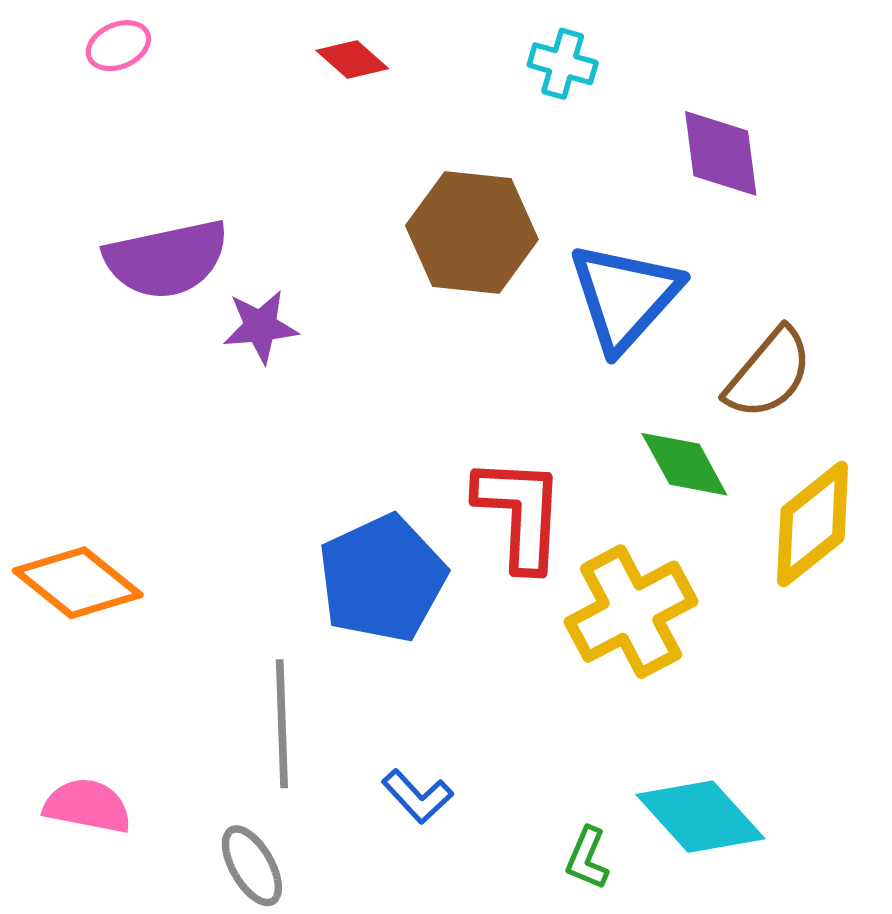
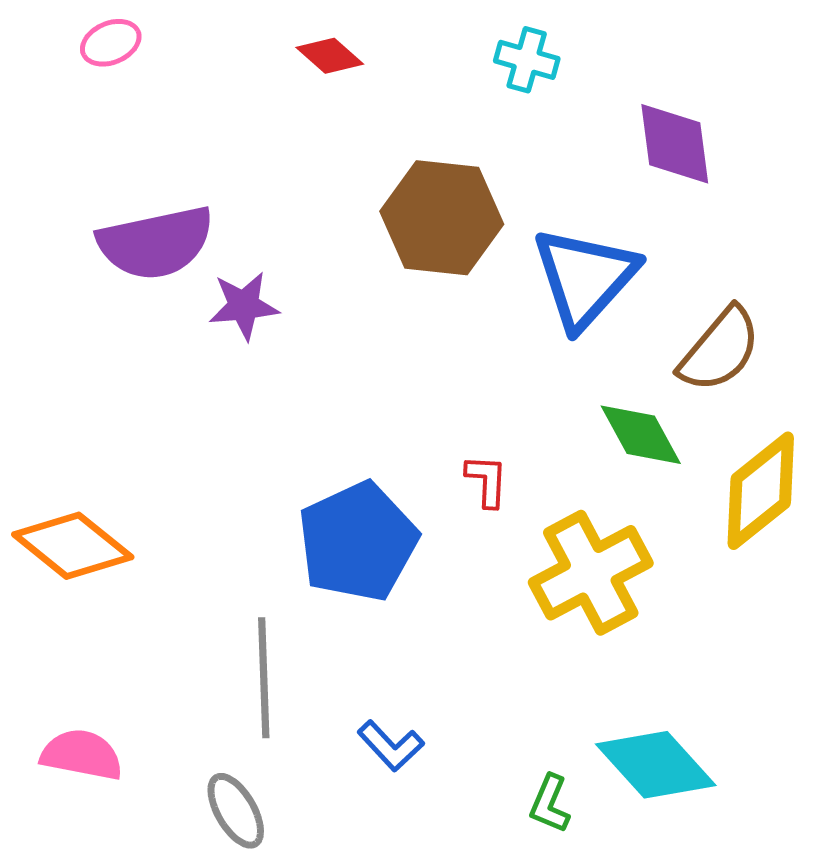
red L-shape: (520, 513) -> (487, 481), size x0.5

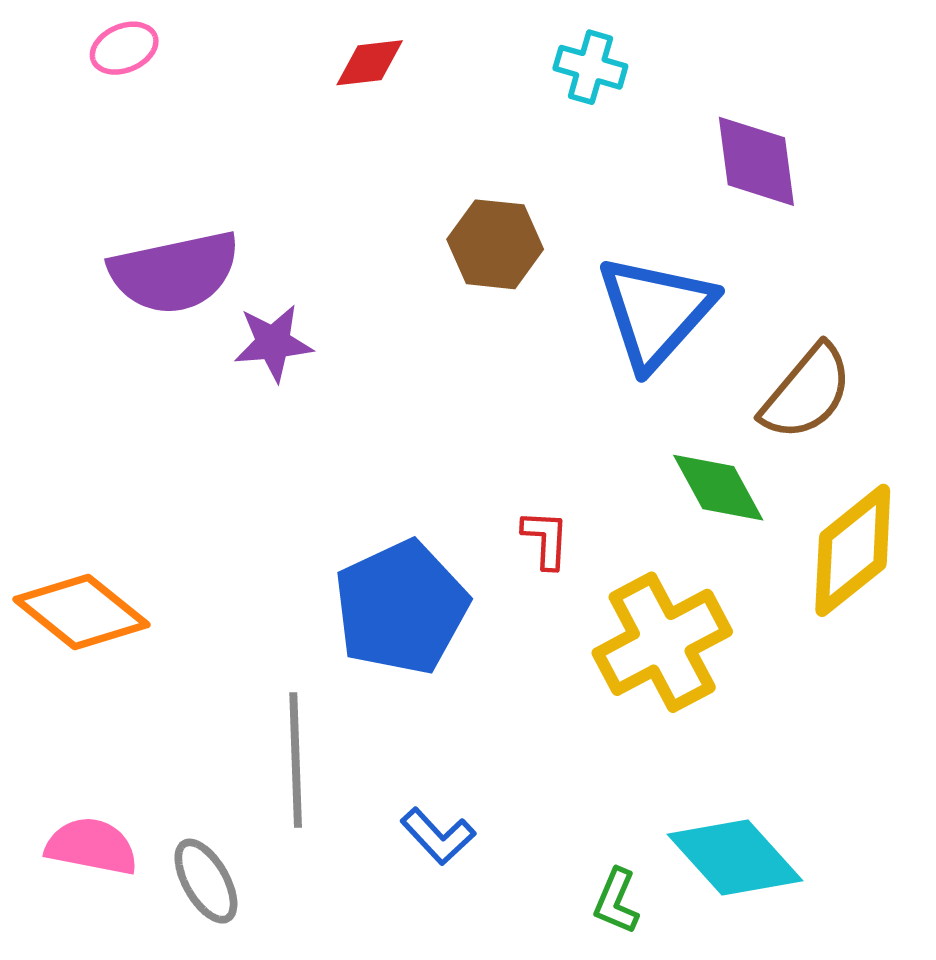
red diamond: (330, 56) -> (370, 63), turned -48
brown hexagon: (442, 218) -> (495, 244), size x0.7
gray ellipse: (236, 811) -> (206, 881), moved

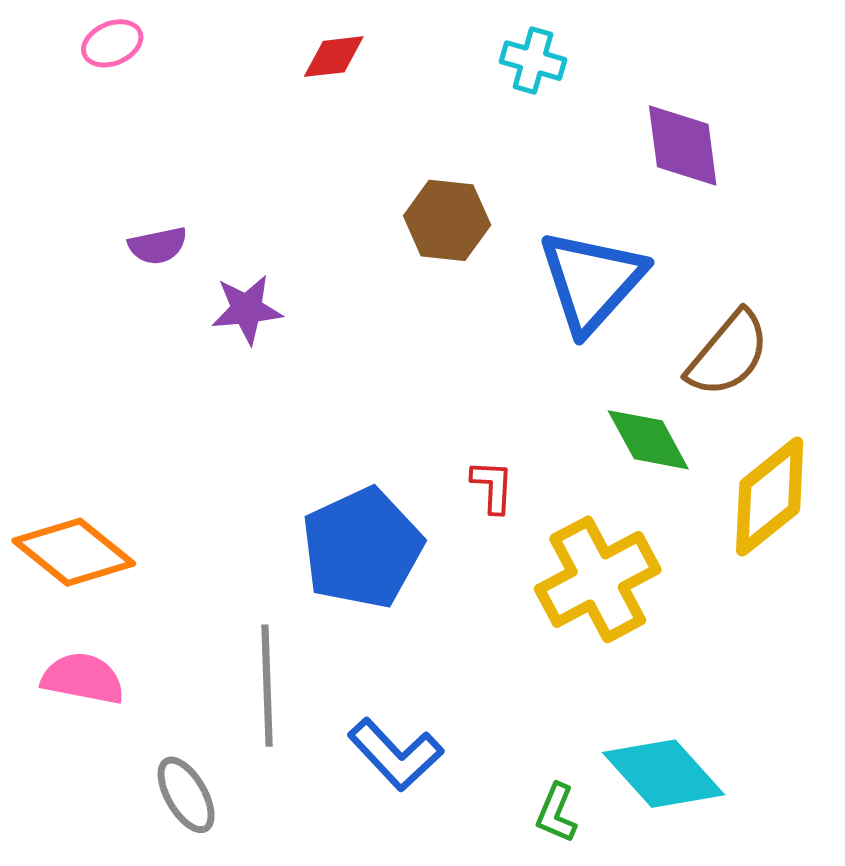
purple semicircle: (175, 272) -> (158, 246), size x0.5
blue L-shape: (438, 836) -> (395, 754), size x1.4
pink semicircle: (92, 846) -> (83, 679), moved

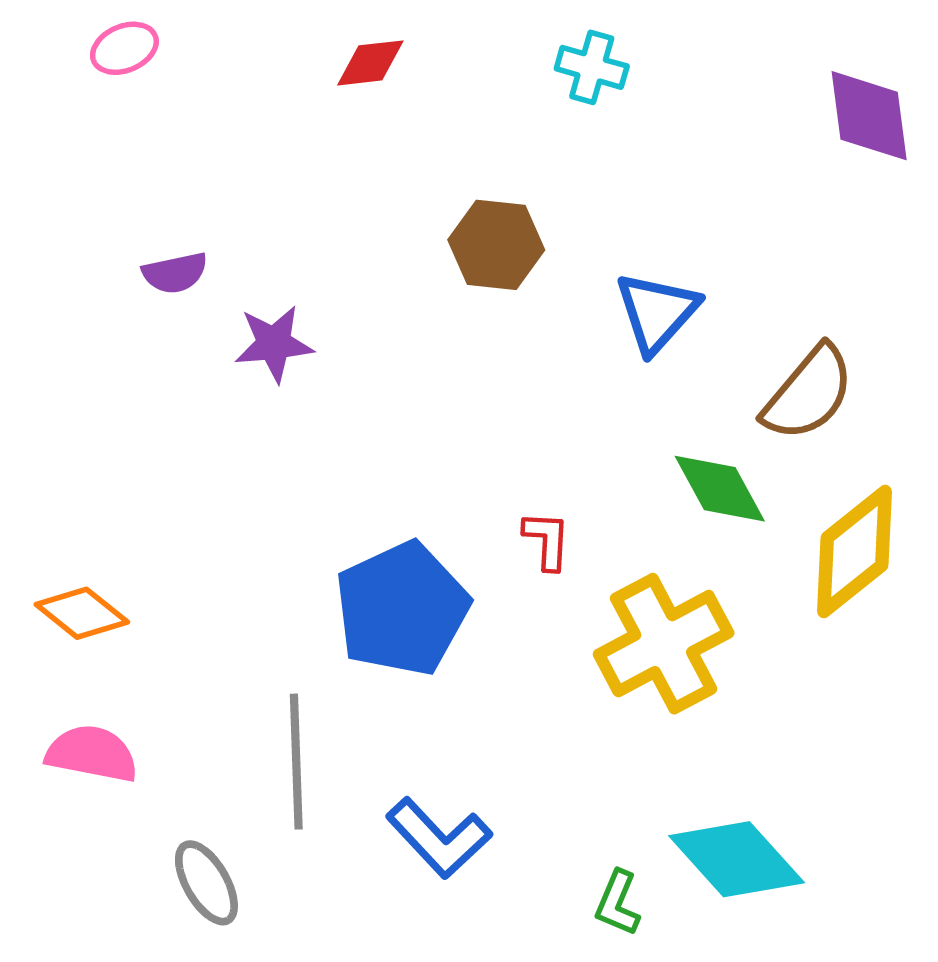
purple diamond: (683, 146) -> (869, 116), moved
blue triangle: (592, 281) -> (657, 312), size x0.7
orange diamond: (74, 552) -> (82, 613), size x0.7

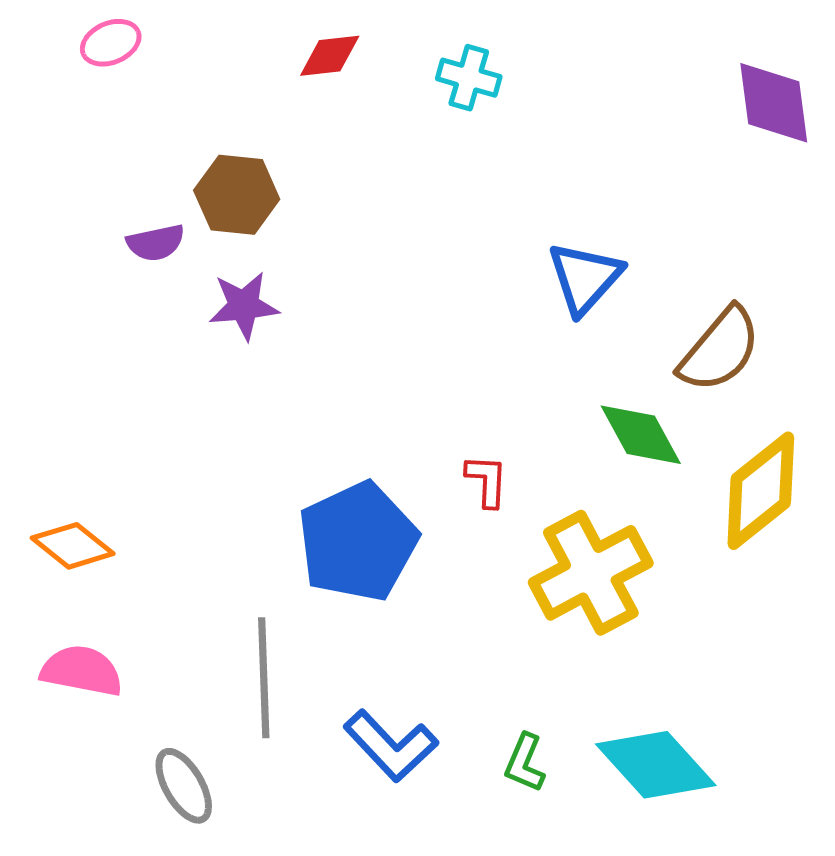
cyan cross: (592, 67) -> (469, 78), moved
brown hexagon: (496, 245) -> (237, 195), moved
green L-shape: (618, 903) -> (525, 763), moved

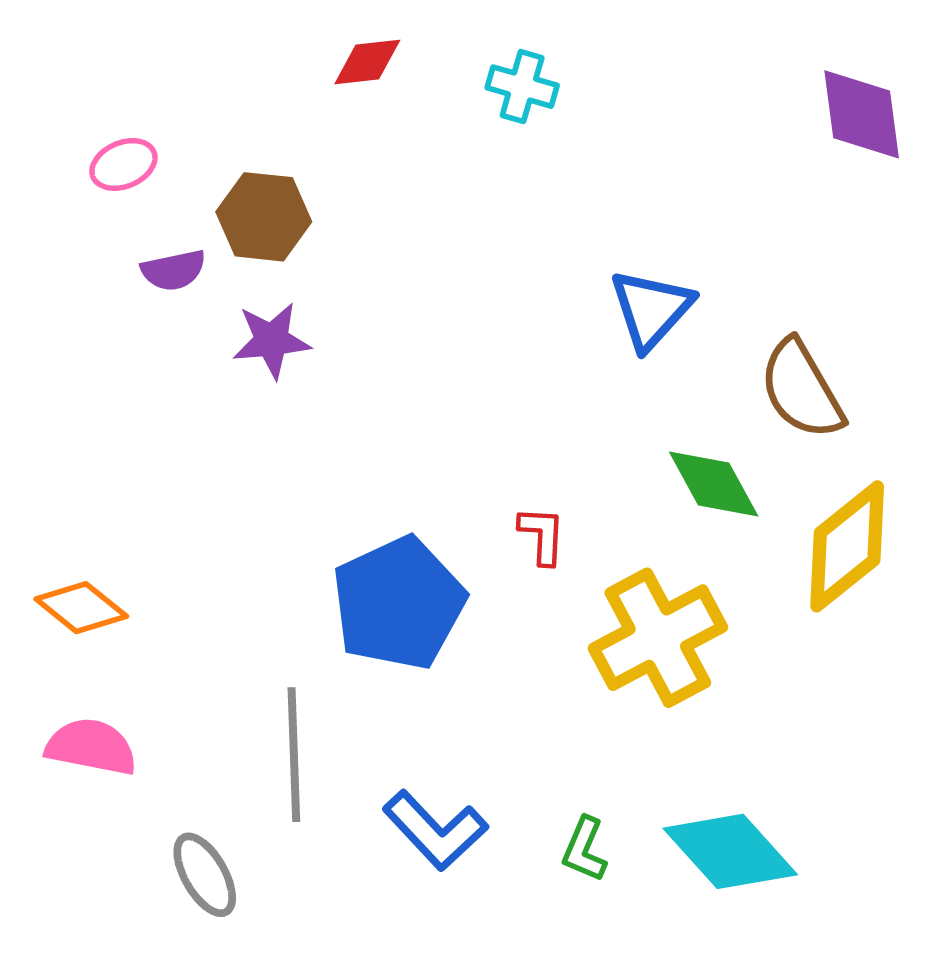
pink ellipse: (111, 43) -> (123, 164), moved
brown semicircle: (720, 350) -> (802, 389), turned 110

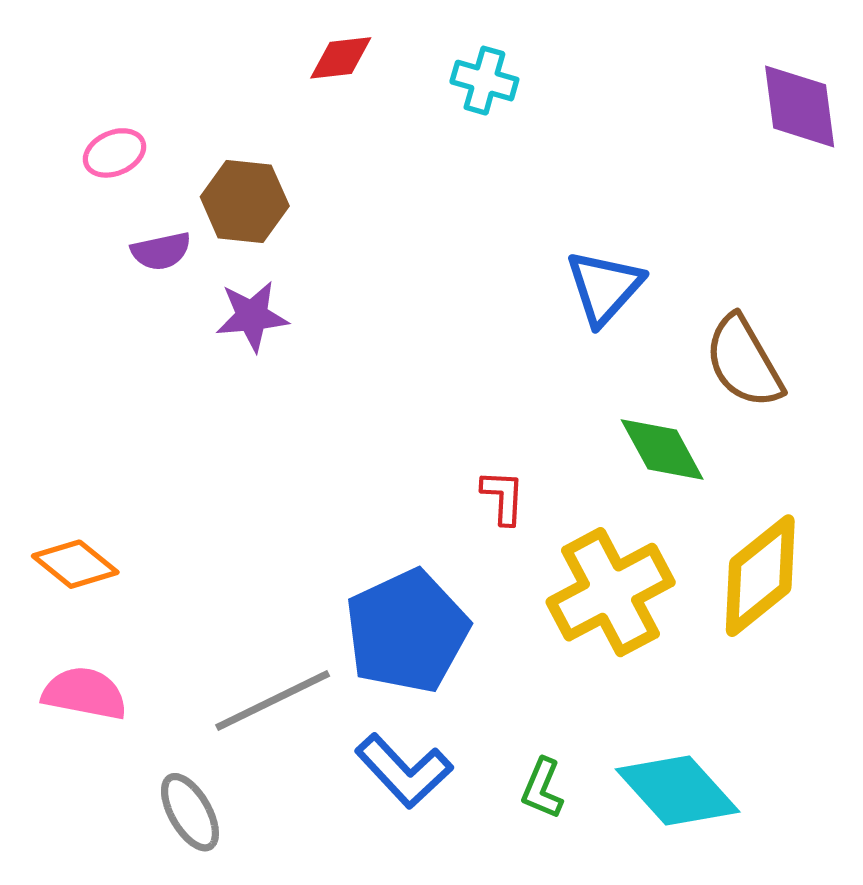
yellow diamond: (847, 546) -> (760, 576), moved
blue pentagon: (398, 603) -> (407, 631), moved
gray line: (294, 755) -> (273, 701), turned 66

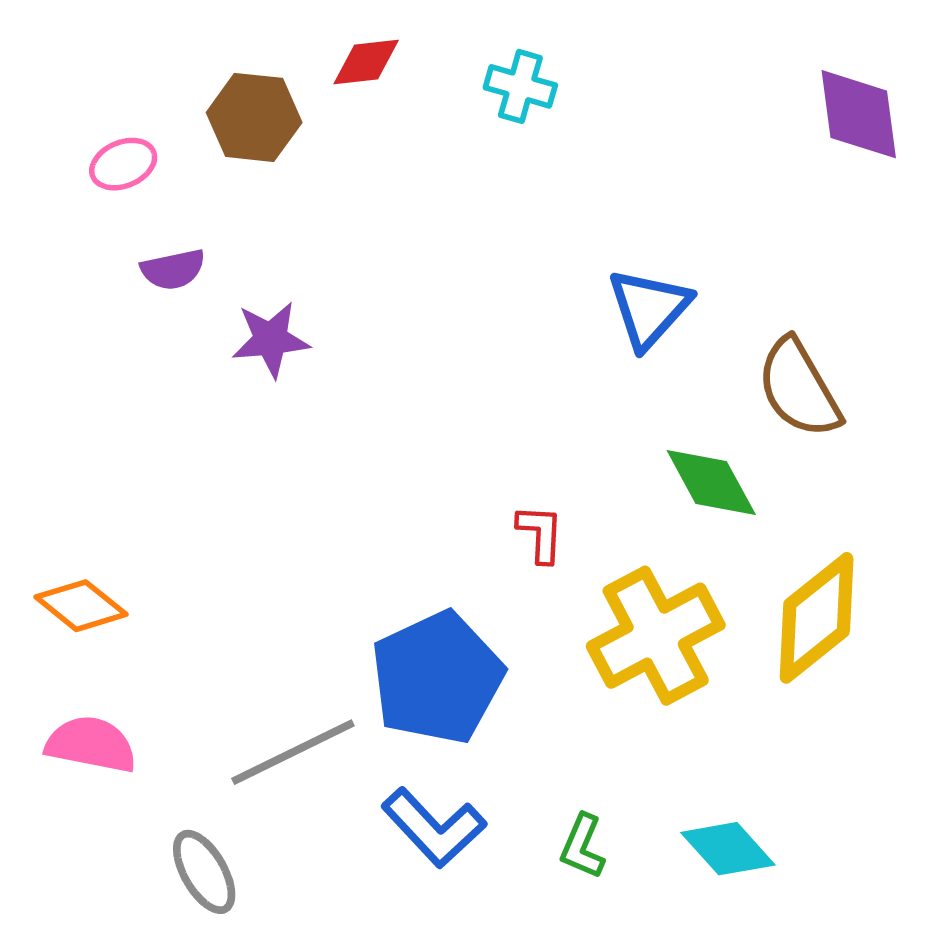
brown hexagon: (245, 201) -> (254, 117), moved
cyan diamond: (678, 790) -> (728, 849), size x0.7

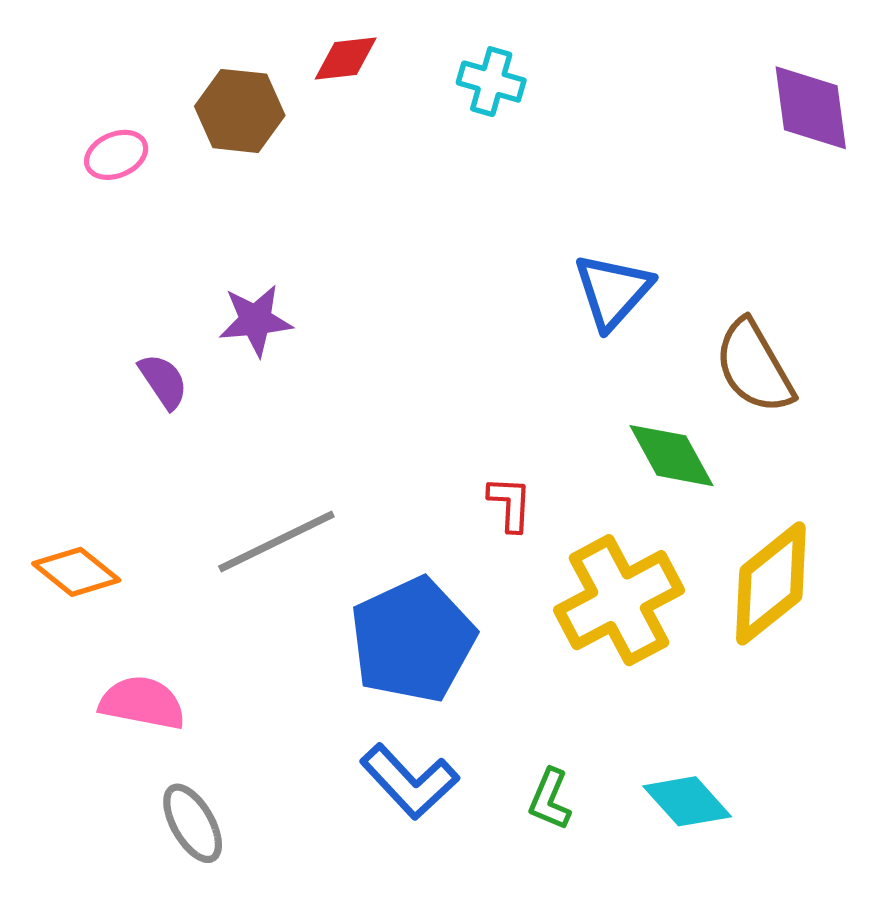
purple semicircle: (173, 269) -> (163, 381), moved, turned -112
pink semicircle: (91, 744) -> (142, 703), moved
gray line: (293, 752) -> (276, 541), moved

